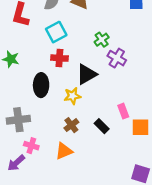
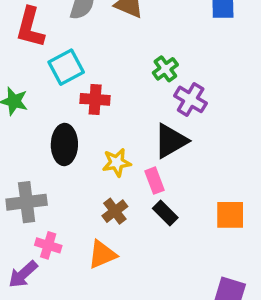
cyan square: (56, 32) -> (66, 67), moved
black triangle: (86, 74) -> (171, 141), moved
pink rectangle: (123, 111) -> (154, 181), moved

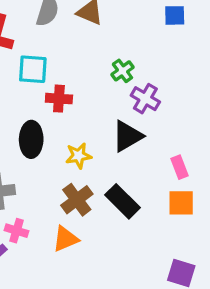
cyan square: (66, 67) -> (33, 69), turned 32
pink rectangle: (154, 181) -> (180, 167), moved
brown cross: (115, 211) -> (77, 200), size x1.4
black rectangle: (165, 213) -> (122, 201), size x1.5

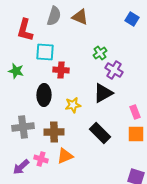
blue square: (175, 15) -> (132, 19), turned 32
brown cross: (77, 200) -> (54, 132), moved, turned 36
pink cross: (17, 231) -> (41, 159), moved

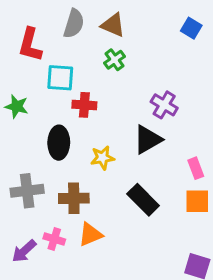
green cross: (100, 53) -> (114, 60), moved

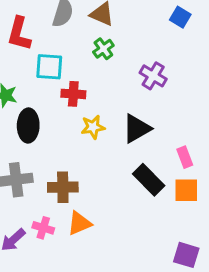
purple cross: (164, 105) -> (153, 76), moved
black ellipse: (59, 143) -> (28, 126), moved
yellow star: (102, 158) -> (93, 127), moved
black rectangle: (143, 200) -> (149, 180), moved

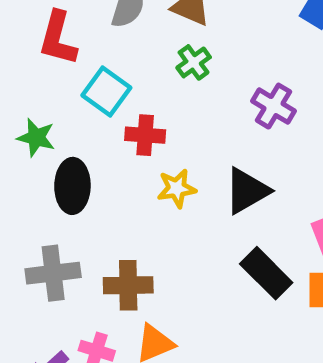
cyan square: (49, 67) -> (106, 91), turned 32

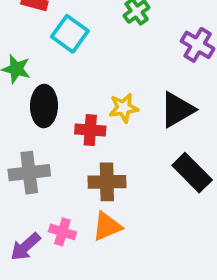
red cross: (145, 135) -> (90, 130), moved
brown cross: (128, 285) -> (107, 182), moved

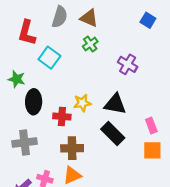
black triangle: (177, 110) -> (115, 104), turned 40
black rectangle: (192, 173) -> (113, 133), moved

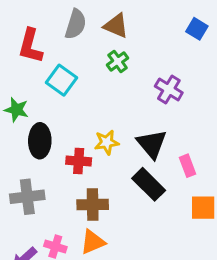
black triangle: (115, 104) -> (152, 144), turned 40
pink rectangle: (151, 126) -> (188, 166), moved

